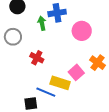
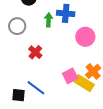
yellow rectangle: (60, 83) -> (84, 83), moved

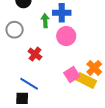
pink circle: (85, 37) -> (66, 36), moved
blue line: (36, 88) -> (29, 84), moved

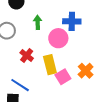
blue cross: (62, 13) -> (72, 21), moved
yellow rectangle: (86, 80) -> (50, 65), moved, turned 48

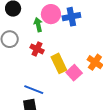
pink circle: (58, 38) -> (51, 14), moved
red cross: (27, 56) -> (37, 49), moved

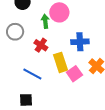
blue cross: (71, 17) -> (80, 42), moved
blue line: (34, 90) -> (32, 74), moved

